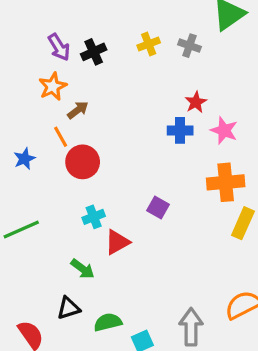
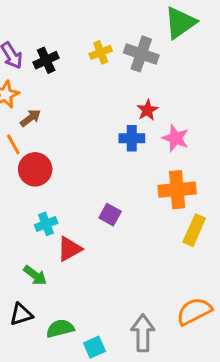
gray cross: (189, 46) -> (141, 54), size x1.5

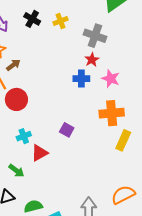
gray cross: (141, 54) -> (95, 36), moved
black cross: (46, 60) -> (32, 19), moved, turned -35

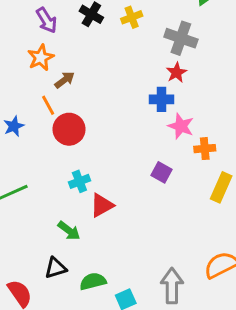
pink star: (111, 79) -> (181, 126), moved
orange cross: (112, 113) -> (205, 149), size x0.6
purple square: (67, 130) -> (162, 172), moved

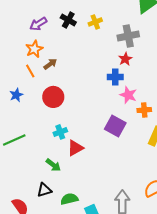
purple arrow: (47, 20) -> (38, 24), turned 90
gray cross: (181, 38) -> (128, 36), turned -30
orange line: (48, 105) -> (30, 71), moved
purple square: (162, 172) -> (115, 126), size x1.5

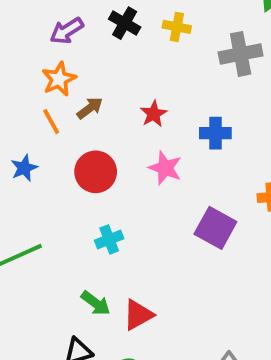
yellow cross: (95, 22) -> (177, 27), turned 32
red star: (125, 59) -> (154, 114), moved
pink star: (128, 95) -> (165, 168), moved
red triangle: (75, 148) -> (138, 315), moved

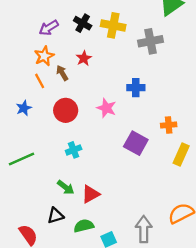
yellow cross: (177, 27) -> (113, 25), size x1.5
brown arrow: (90, 108) -> (62, 73), turned -84
red star: (154, 114) -> (84, 58), moved

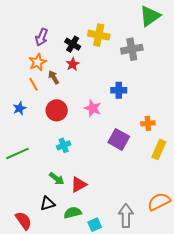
black cross: (83, 23) -> (73, 44), moved
purple arrow: (49, 28) -> (42, 37), turned -36

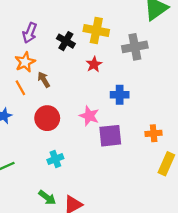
red star: (73, 64) -> (94, 64), moved
purple square: (119, 139) -> (110, 136), moved, turned -35

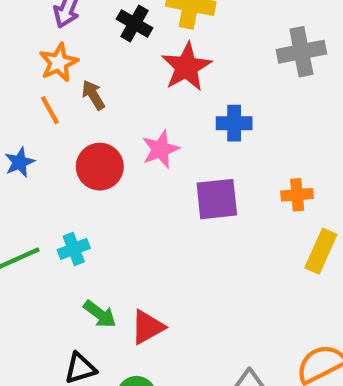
gray cross: (135, 47) -> (301, 52), moved
red star: (94, 64) -> (186, 67), size x1.6
pink star: (89, 116) -> (160, 149), moved, turned 30
cyan cross: (55, 159) -> (74, 249), moved

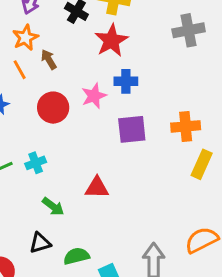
blue cross: (234, 123) -> (126, 81), moved
orange cross: (297, 195) -> (186, 126), size x1.4
red triangle: (147, 327) -> (97, 188), moved, turned 30

